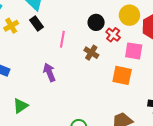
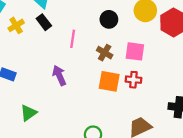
red cross: (113, 35) -> (133, 80), moved, turned -32
pink square: (134, 51) -> (135, 51), moved
orange square: (122, 75) -> (109, 81), moved

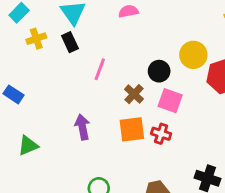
black circle: (109, 19) -> (159, 71), moved
purple arrow: (59, 75) -> (82, 127), moved
orange square: (109, 81) -> (132, 129), turned -30

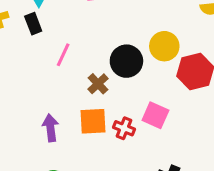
black circle: (159, 71) -> (126, 61), size x1.4
pink square: (170, 101) -> (155, 115), moved
purple arrow: (82, 127) -> (50, 128), moved

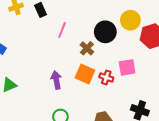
pink square: (155, 115) -> (127, 67), turned -30
orange square: (93, 121) -> (85, 74), turned 30

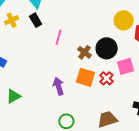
black circle: (105, 32) -> (107, 48), moved
red cross: (106, 77) -> (106, 78), turned 32

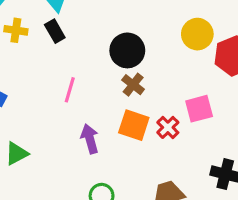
yellow cross: (12, 20) -> (16, 30), turned 32
pink line: (59, 37) -> (70, 90), moved
black circle: (107, 48) -> (127, 50), moved

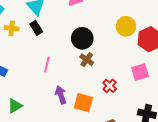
pink square: (199, 109) -> (140, 72), moved
orange square: (134, 125) -> (83, 103), moved

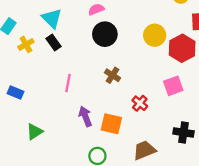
yellow cross: (12, 28) -> (26, 44), turned -32
black circle: (82, 38) -> (105, 34), moved

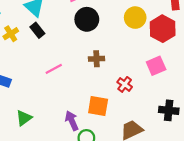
brown cross: (112, 75) -> (96, 59), turned -32
pink line: (68, 83) -> (54, 69), turned 54
purple arrow: (85, 116) -> (72, 121), moved

